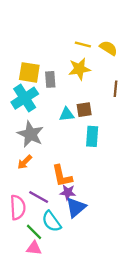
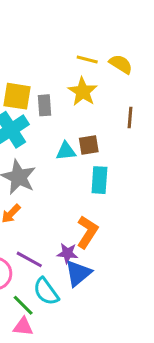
yellow star: (79, 69) -> (83, 92), turned -30
orange L-shape: (62, 176) -> (87, 232), moved, turned -135

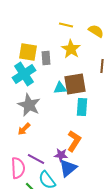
yellow line: (87, 60) -> (66, 25), moved
brown square: (89, 145) -> (75, 84), size x1.6

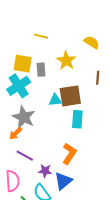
yellow line: (66, 25) -> (41, 36), moved
orange arrow: (24, 129) -> (16, 133), moved
purple star: (61, 155) -> (45, 171), moved
purple line: (36, 159) -> (25, 156), moved

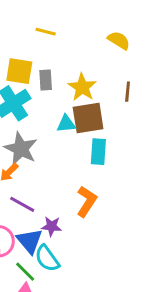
yellow star: (66, 61) -> (82, 87), moved
blue triangle: (63, 181) -> (30, 241), moved, turned -30

